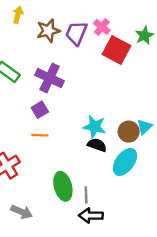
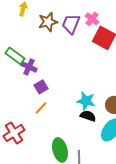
purple cross: (50, 78) -> (29, 67), moved, size x0.7
orange line: (40, 135) -> (41, 108), turned -48

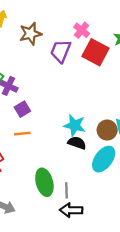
purple trapezoid: (71, 24) -> (61, 51), moved
orange line: (41, 108) -> (22, 134), turned 40

